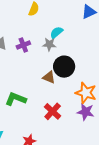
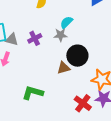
brown triangle: (49, 77) -> (64, 68), turned -32
red cross: (53, 111) -> (83, 103), moved

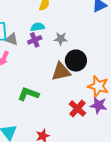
cyan semicircle: (66, 22) -> (38, 27), moved, turned 32
brown triangle: (64, 68) -> (61, 72), size x1.5

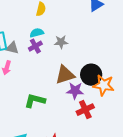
black circle: (76, 61) -> (91, 75), moved
purple star: (98, 105) -> (75, 91), moved
red cross: (77, 109) -> (85, 110), turned 30

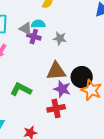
purple cross: (35, 46) -> (34, 37), turned 32
gray triangle: (12, 48) -> (26, 29), moved
red cross: (85, 110) -> (56, 108), moved

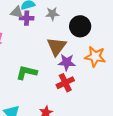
brown triangle: (56, 71) -> (57, 47), turned -35
black circle: (82, 77) -> (80, 26), moved

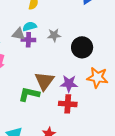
brown triangle: (57, 47) -> (44, 81), moved
red cross: (65, 83) -> (68, 104), turned 30

